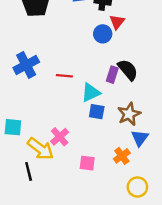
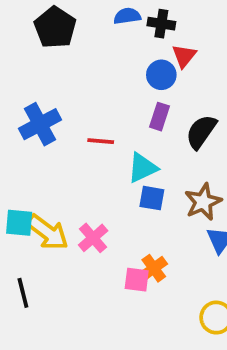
black semicircle: (128, 70) -> (201, 132), turned -105
purple rectangle: (112, 75) -> (159, 117), moved
yellow arrow: (40, 149) -> (48, 232), moved
orange cross: (122, 156) -> (154, 268), moved
black line: (29, 171) -> (23, 293), moved

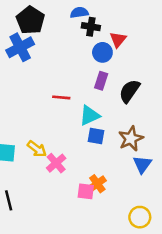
black cross: (161, 24) -> (91, 27), moved
blue cross: (40, 124) -> (20, 47), moved
yellow arrow: (48, 232) -> (37, 149), moved, size x0.7

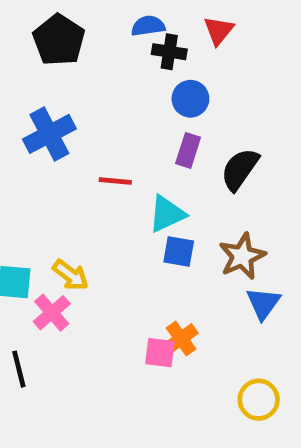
red triangle: (118, 40) -> (219, 31), moved
blue cross: (20, 47) -> (49, 134), moved
pink cross: (56, 163) -> (52, 313), moved

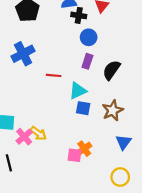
yellow arrow: (71, 275) -> (38, 133), moved
blue triangle: (263, 303) -> (123, 142), moved

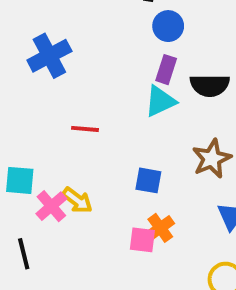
black semicircle: (111, 70) -> (210, 85), turned -125
red line: (54, 75) -> (85, 129), moved
cyan triangle: (78, 91) -> (160, 101), moved
blue square: (83, 108) -> (148, 180), moved

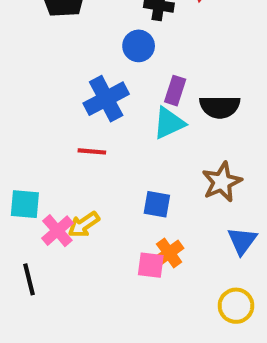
blue circle: (168, 26) -> (139, 46), moved
blue cross: (49, 56) -> (106, 99), moved
yellow arrow: (77, 200) -> (84, 225), turned 108

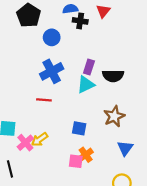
blue circle: (139, 46) -> (52, 37), moved

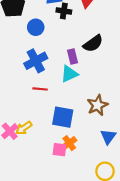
purple rectangle: (89, 67) -> (73, 56), turned -32
black semicircle: (113, 76) -> (93, 43), moved, turned -36
red line: (44, 100) -> (40, 89), moved
blue square: (79, 128) -> (63, 117), size x1.5

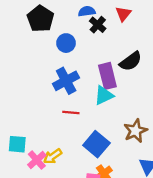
black cross: (64, 11) -> (98, 25), turned 32
purple rectangle: (73, 56) -> (107, 76), size x1.5
blue square: (63, 117) -> (96, 144), turned 30

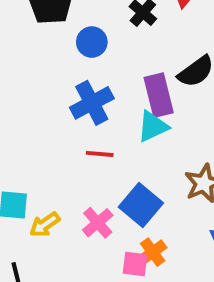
yellow arrow: (53, 156) -> (45, 225), moved
pink cross: (37, 160) -> (98, 223), moved

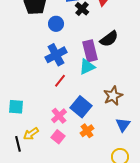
red line: (100, 154) -> (60, 81), turned -56
yellow arrow: (45, 225) -> (31, 134), moved
pink square: (135, 264) -> (58, 137), moved, turned 32

